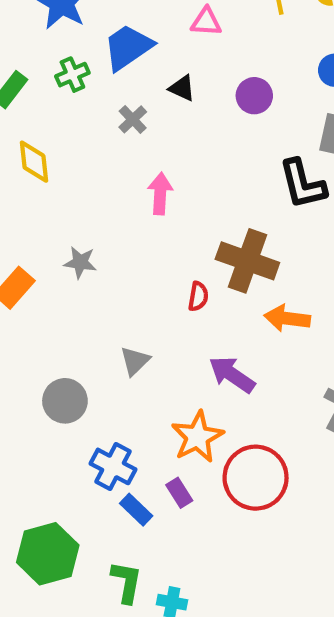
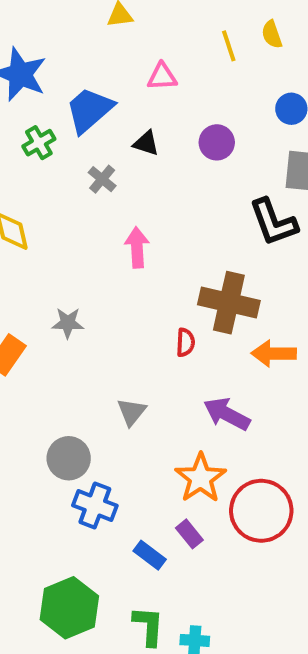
blue cross: (113, 466) -> (95, 505), moved

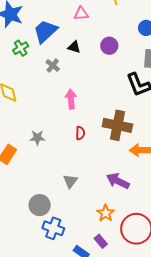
red semicircle: (185, 342) -> (80, 133), moved
orange star: (201, 478) -> (106, 213), size x0.7

